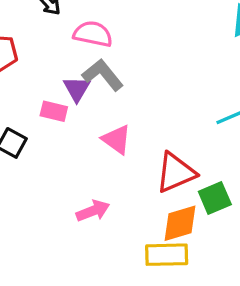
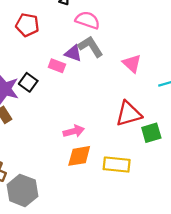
purple triangle: (77, 89) -> (73, 53), turned -48
pink triangle: (117, 139) -> (132, 63), moved
orange diamond: (180, 223) -> (79, 156), moved

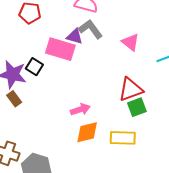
pink rectangle: (57, 66) -> (60, 49), size x1.8
green square: (151, 133) -> (137, 107), moved

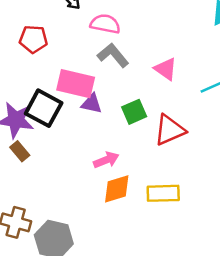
purple triangle: (75, 37) -> (92, 104), moved
black square: (34, 67) -> (44, 108), size x1.6
green square: (137, 107) -> (134, 112), moved

